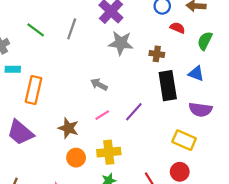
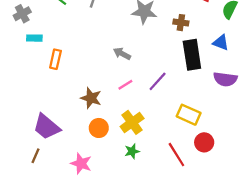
orange rectangle: (33, 90) -> (55, 59), size x0.7
purple trapezoid: (20, 133) -> (47, 127), moved
yellow rectangle: (184, 140) -> (189, 115), moved
yellow cross: (109, 152) -> (132, 122), turned -30

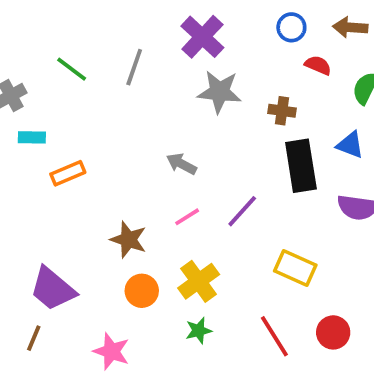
orange rectangle: (55, 59) -> (68, 173), turned 54
red circle: (204, 142) -> (333, 332), moved

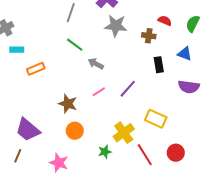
red semicircle: (318, 65) -> (165, 21), moved
green line: (72, 69) -> (75, 45), moved
black rectangle: (301, 166) -> (159, 65), size x0.6
yellow cross: (199, 281) -> (124, 133), moved

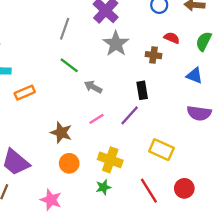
gray star: (116, 26) -> (116, 44), turned 30
black rectangle: (159, 65) -> (142, 90), moved
yellow cross: (124, 133) -> (110, 160), moved, turned -35

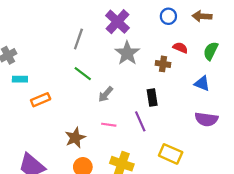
gray arrow: (93, 87) -> (106, 94), turned -77
purple line: (130, 115) -> (140, 121), turned -66
pink line: (97, 119) -> (109, 125), turned 40
brown star: (61, 133) -> (75, 138), turned 30

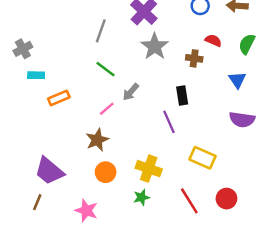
blue triangle: (202, 83) -> (237, 80), turned 35
pink line: (109, 125) -> (107, 109), moved, turned -48

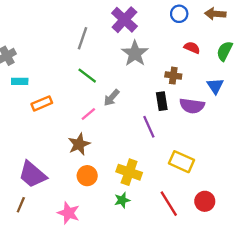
brown cross: (194, 58) -> (173, 76), moved
purple semicircle: (242, 119) -> (192, 106), moved

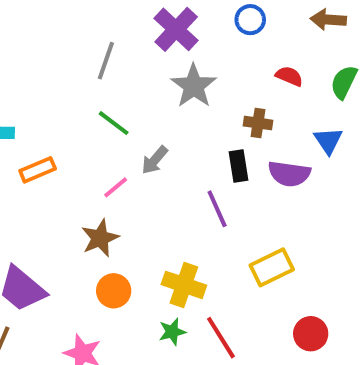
blue circle: (179, 14) -> (250, 20), moved
yellow rectangle: (181, 162) -> (272, 267), turned -50
red line: (169, 204) -> (221, 338), moved

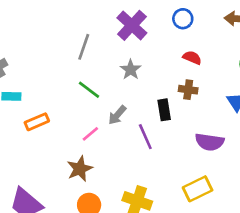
red semicircle: (289, 76) -> (192, 58), moved
gray star: (194, 86) -> (131, 70), moved, size x0.7
black rectangle: (238, 166) -> (164, 110), moved
purple semicircle: (289, 174) -> (210, 142), moved
purple line: (217, 209) -> (145, 137), moved

